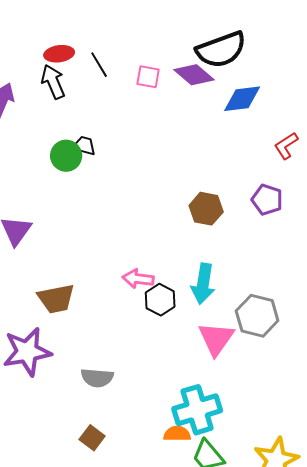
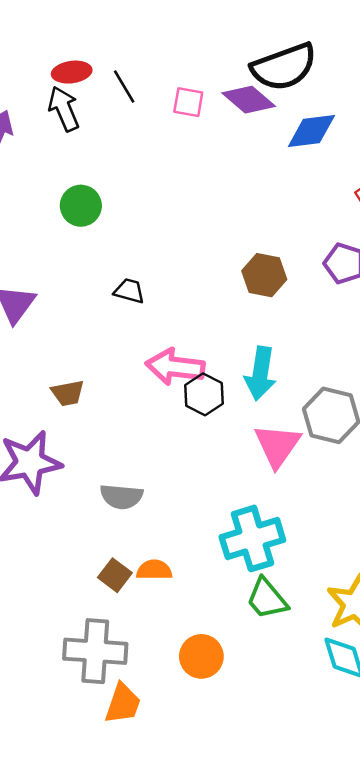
black trapezoid: (84, 146) -> (129, 291), moved
pink arrow: (138, 279) -> (175, 367), size x1.4
brown trapezoid: (56, 299) -> (68, 393), size x0.7
orange semicircle: (177, 434) -> (154, 570), moved

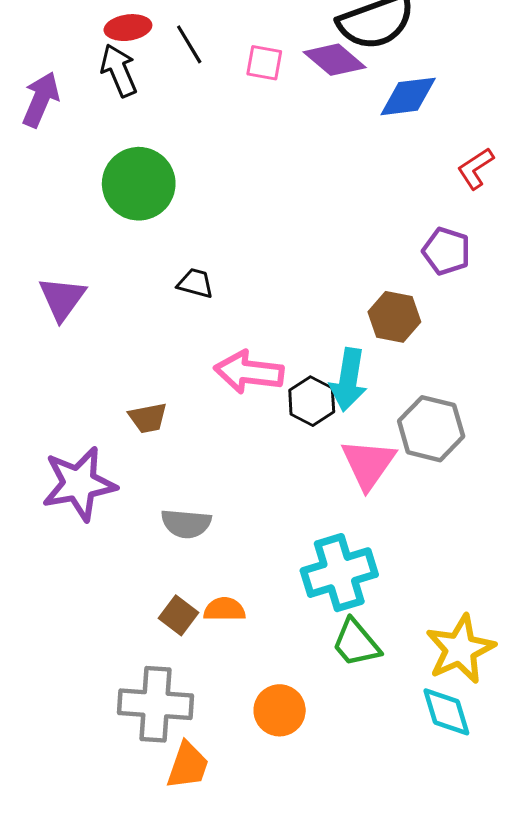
green circle: (81, 206) -> (139, 184), size x1.5
brown hexagon: (264, 275) -> (394, 317), moved
brown trapezoid: (68, 393) -> (148, 418), moved
black hexagon: (204, 394) -> (312, 401), moved

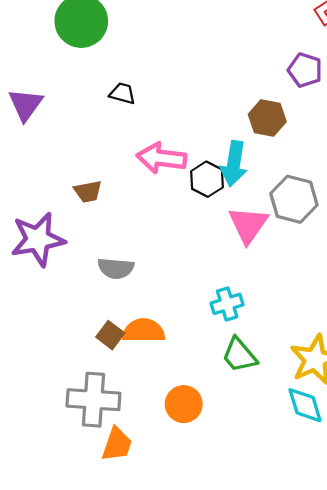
cyan cross: (339, 573) -> (227, 304), size x0.6
orange semicircle: (224, 609) -> (144, 331), size x1.4

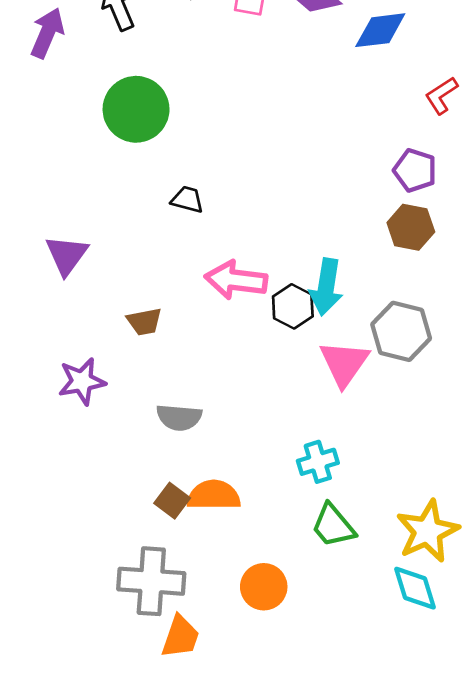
purple triangle: (26, 105) -> (67, 255), moved
brown hexagon: (267, 118) -> (411, 227), moved
purple star: (38, 239) -> (82, 381), size x0.7

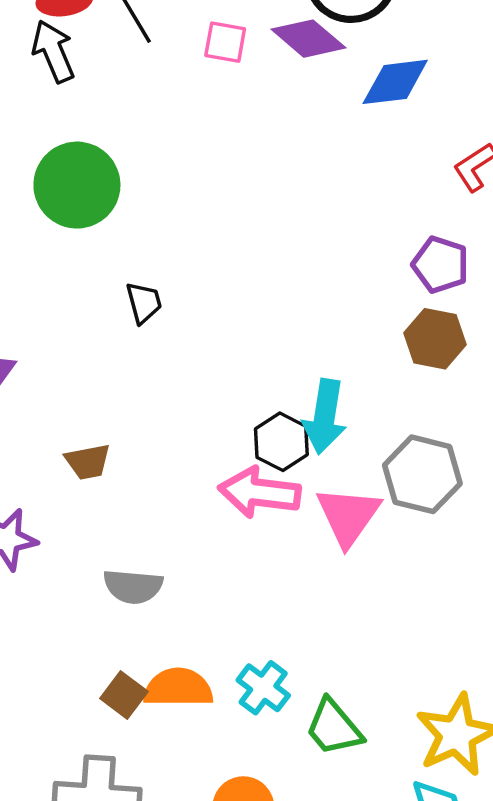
black trapezoid: (187, 199) -> (144, 303), turned 60
pink arrow: (236, 280) -> (260, 492), moved
cyan cross: (318, 462) -> (263, 688), moved, turned -36

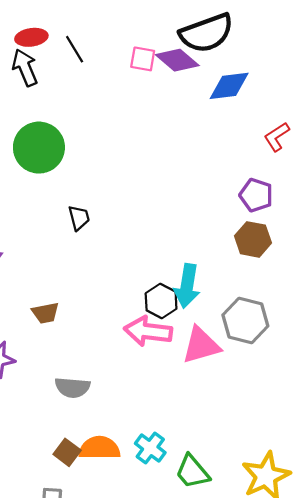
pink square: (225, 42) -> (143, 59), moved
pink triangle: (348, 516) -> (201, 345), turned 39

